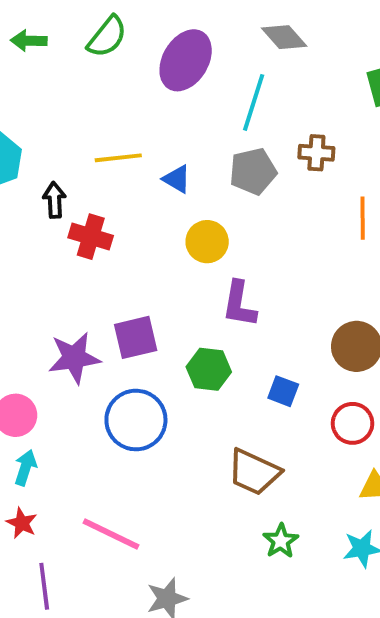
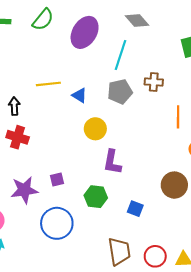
red cross: (91, 237) -> (18, 137), moved
purple square: (136, 337) -> (57, 179), size x0.6
red circle: (353, 423) -> (155, 256), moved
brown trapezoid: (254, 472) -> (119, 251), turned -124

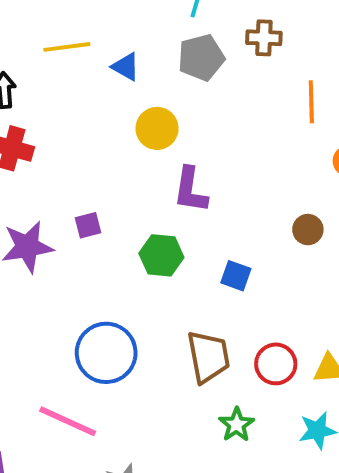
brown circle: (174, 185) -> (308, 230), size x0.6
blue circle: (57, 223) -> (106, 353), moved

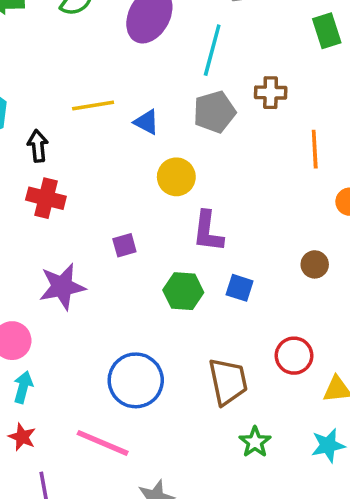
purple square: (88, 225) -> (124, 245), moved
blue square: (236, 276) -> (240, 288), moved
red circle: (276, 364) -> (294, 356), moved

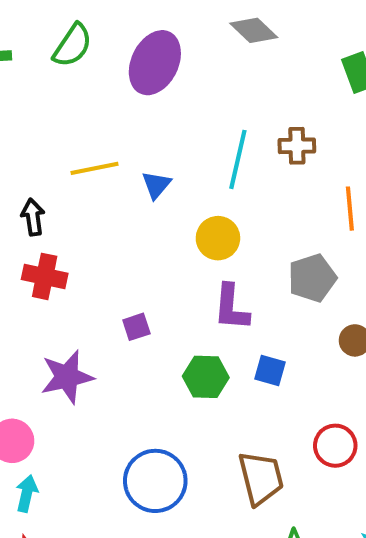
cyan line: (212, 50) -> (238, 159), moved
gray pentagon: (214, 112) -> (312, 278), moved
blue triangle: (147, 122) -> (156, 185), turned 44
yellow circle: (176, 177) -> (218, 238), moved

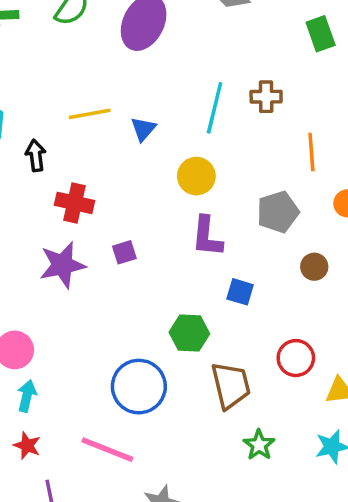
red cross: (45, 276) -> (75, 203), moved
purple star: (67, 377) -> (62, 265), moved
green hexagon: (206, 377) -> (189, 333), moved

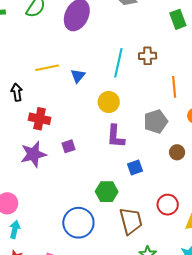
blue square: (240, 292) -> (135, 168), turned -35

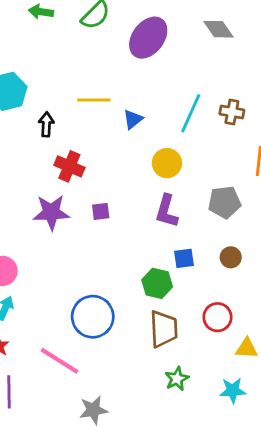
brown circle: (177, 152) -> (231, 257), moved
green hexagon: (107, 192) -> (157, 283), moved

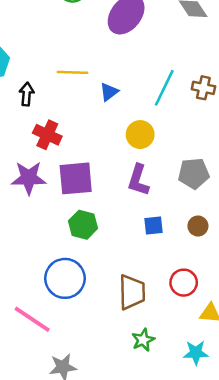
purple square: (101, 211) -> (76, 178), size x2.0
green hexagon: (157, 283) -> (83, 225), moved

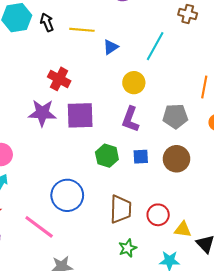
brown cross: (203, 88) -> (188, 14), moved
black arrow: (27, 94) -> (47, 22), moved, turned -30
green hexagon: (83, 225) -> (107, 156), moved
brown circle: (198, 226) -> (176, 159), size x1.6
red circle: (184, 283) -> (158, 215), moved

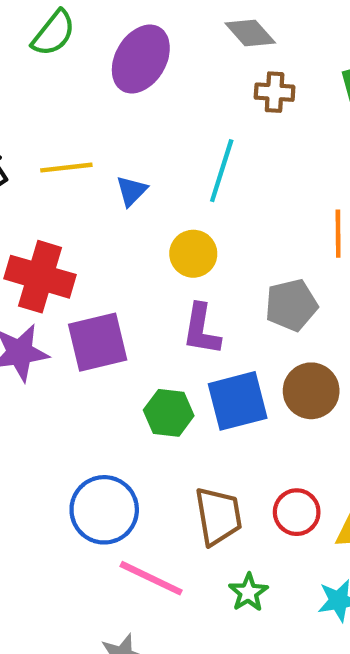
red cross: (59, 79) -> (40, 277), size x1.4
blue square: (141, 157) -> (238, 401), size x1.8
pink line: (39, 227) -> (151, 578), moved

